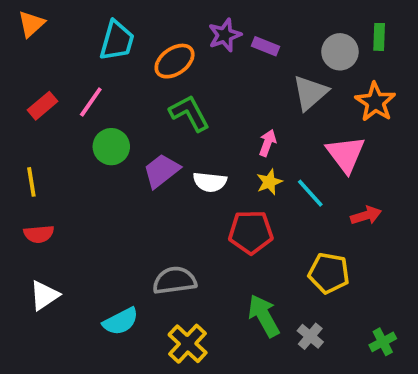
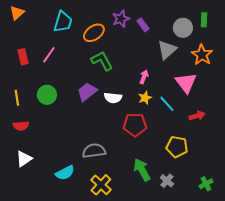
purple rectangle: (266, 46) -> (143, 25), turned 32
red rectangle: (43, 106) -> (23, 57), turned -63
green circle: (111, 147) -> (47, 95), moved

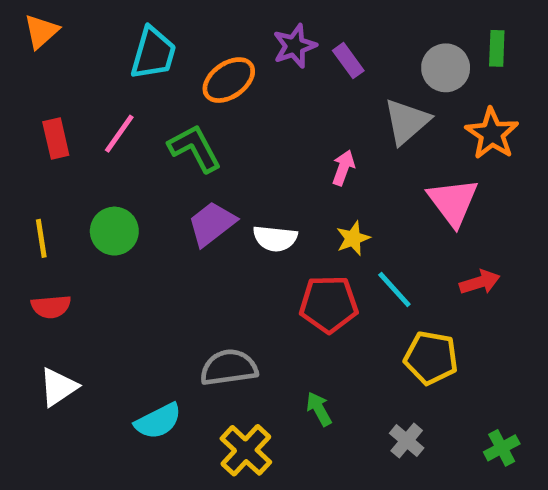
green L-shape: (102, 61) -> (195, 148), moved
pink arrow: (144, 77) -> (343, 168), moved
cyan line: (167, 104) -> (394, 290), moved
green arrow: (142, 170) -> (319, 409), moved, size x0.6

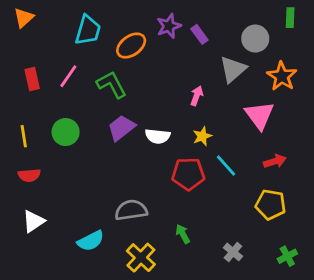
green rectangle: (497, 48) -> (290, 18), moved
yellow pentagon: (431, 358) -> (271, 205), moved

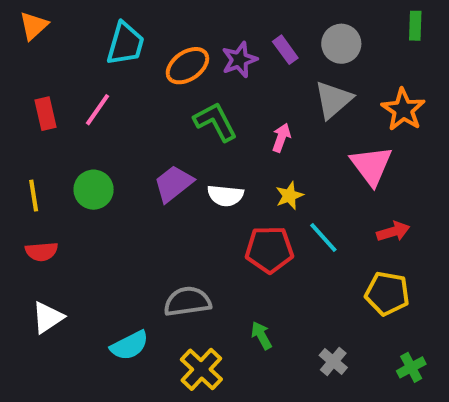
purple star: (169, 26) -> (239, 60), moved
gray circle: (255, 39) -> (341, 44), moved
green L-shape: (112, 85) -> (215, 122), moved

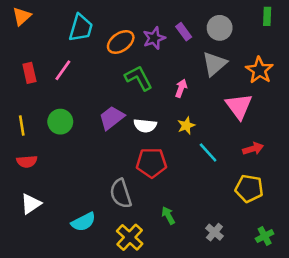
red pentagon: (269, 250) -> (152, 163), moved
gray semicircle: (187, 301) -> (121, 194), turned -100

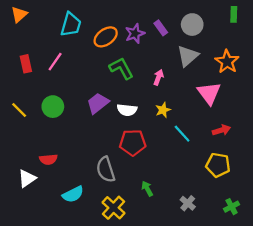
yellow line: (22, 126) -> (19, 110), turned -36
red semicircle: (27, 161) -> (48, 159), moved

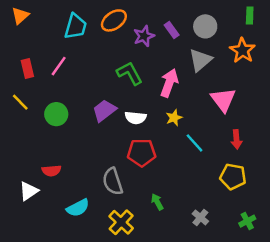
orange ellipse: (106, 37) -> (114, 20), moved
orange star: (227, 62) -> (242, 50), moved
pink arrow: (158, 77) -> (169, 83), size x1.6
yellow line: (19, 110) -> (20, 102), moved
red arrow: (221, 130) -> (236, 139), turned 102

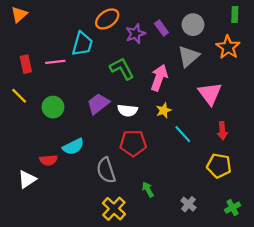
cyan trapezoid: (75, 26) -> (82, 44), moved
pink line: (59, 66) -> (55, 62), turned 48
cyan semicircle: (78, 208) -> (73, 147), moved

